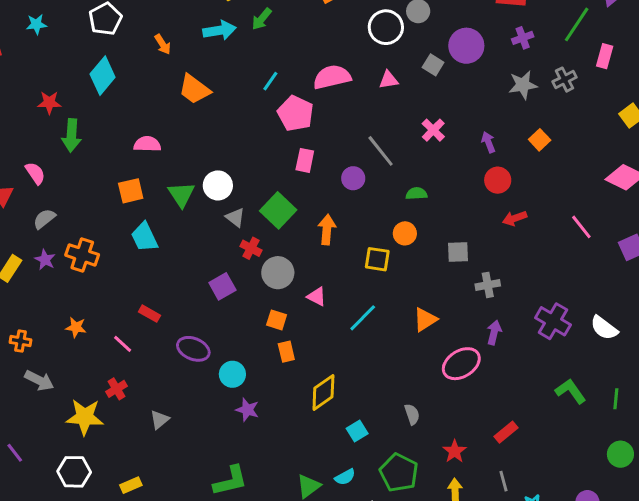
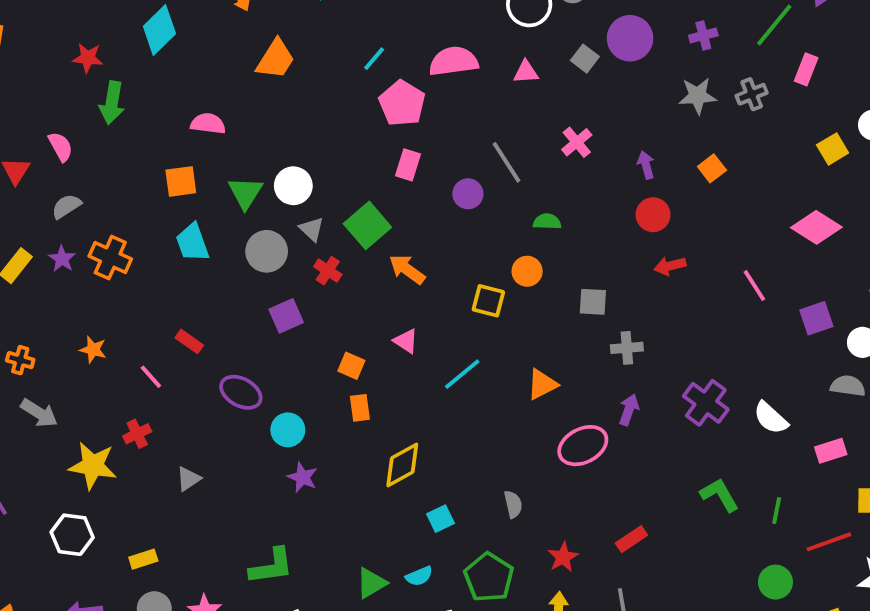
orange trapezoid: (194, 89) -> (275, 59), turned -100
orange arrow: (327, 230) -> (407, 269), moved, turned -64
gray circle: (278, 273) -> (267, 251), moved

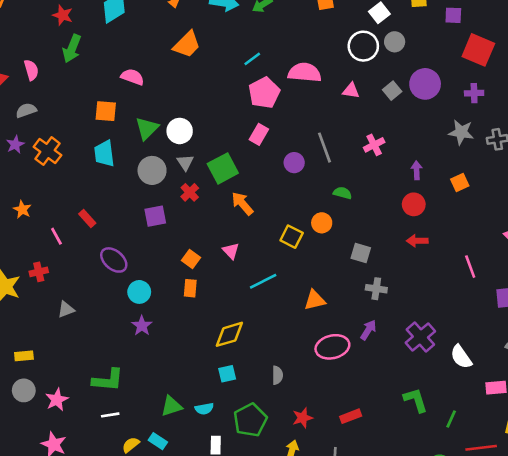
yellow diamond: (402, 465) -> (229, 334), moved

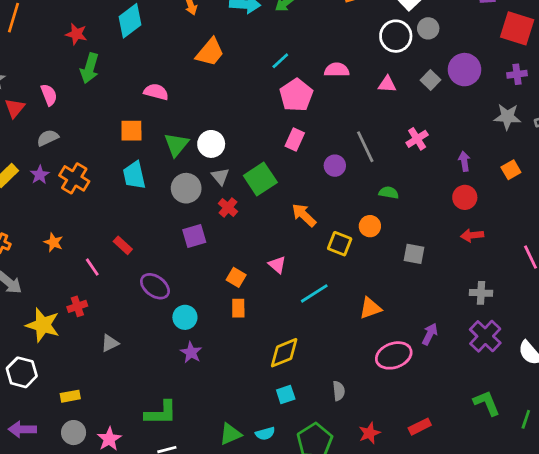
pink semicircle: (305, 73) -> (337, 70), size x0.7
orange arrow: (242, 203) -> (304, 215), moved
gray cross: (376, 289) -> (481, 293), moved

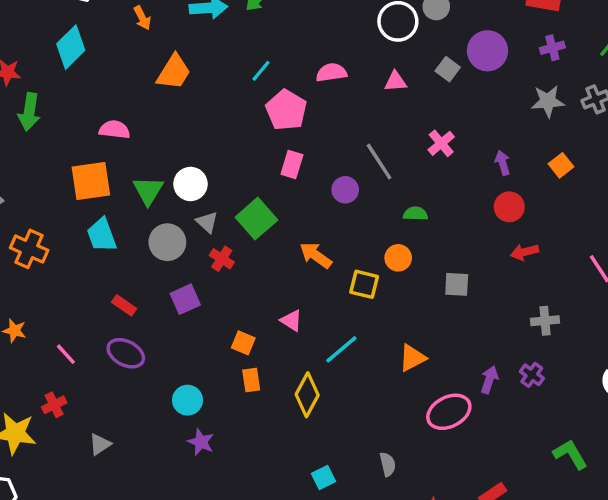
orange square: (131, 131) -> (91, 181), size x1.4
red rectangle: (123, 245) -> (124, 305), moved
purple ellipse: (155, 286) -> (126, 353), moved
purple cross: (485, 336) -> (532, 375), moved, size x0.6
yellow diamond: (284, 353) -> (307, 395), moved, turned -32

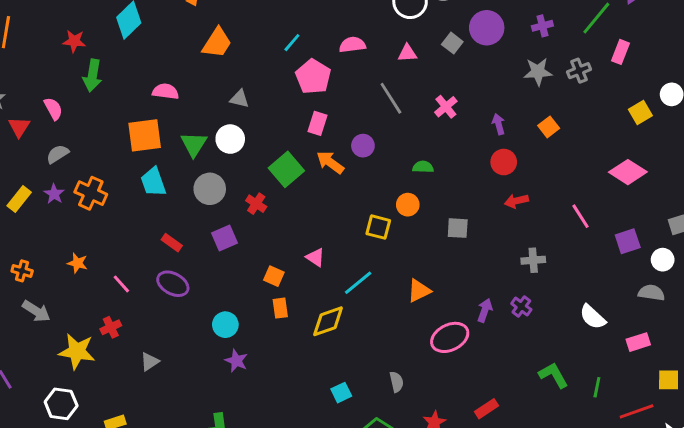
gray line: (379, 162) -> (391, 98), moved
gray triangle: (207, 222) -> (239, 99), moved, turned -30
orange arrow: (316, 255) -> (330, 162), moved
yellow diamond: (307, 395) -> (328, 321), turned 42

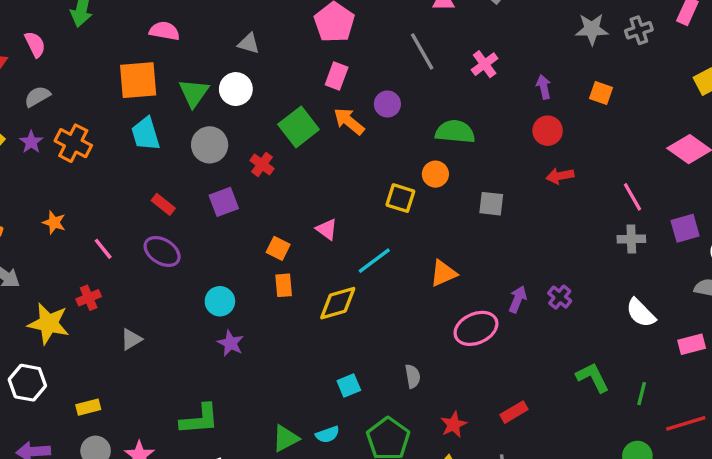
orange square: (549, 127) -> (601, 93), turned -36
green semicircle: (423, 167) -> (455, 132), size x1.6
gray cross: (533, 260) -> (631, 239), moved

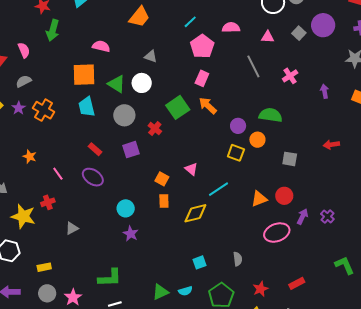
green triangle: (194, 93) -> (117, 84), turned -36
purple circle: (387, 104) -> (238, 126), moved
red circle: (548, 131) -> (284, 196), moved

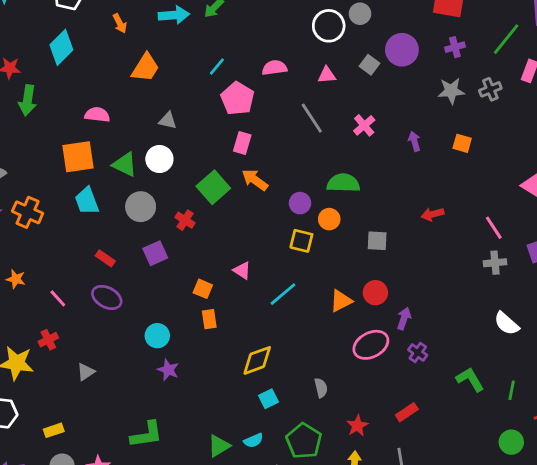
yellow diamond: (195, 213) -> (257, 360), moved
purple cross: (327, 217) -> (418, 353), moved

